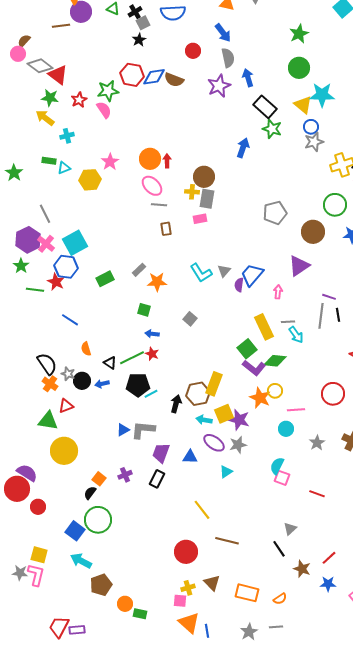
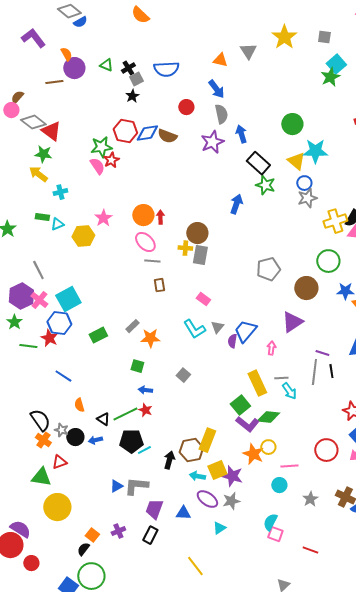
green star: (299, 34) -> (330, 77), moved
red star: (79, 100) -> (111, 160), moved
pink rectangle: (200, 219) -> (203, 299), moved, turned 48

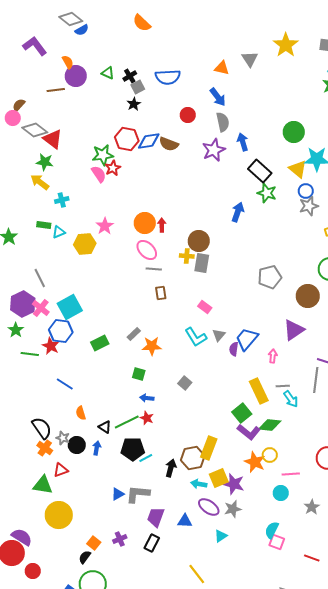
blue arrow: (95, 440) -> (97, 448), turned 112

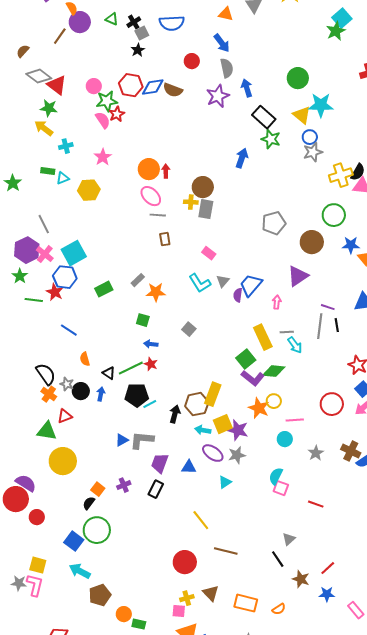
brown line: (56, 90) -> (60, 36), turned -48
pink circle: (13, 118) -> (94, 86), moved
pink star: (105, 226) -> (103, 157), moved

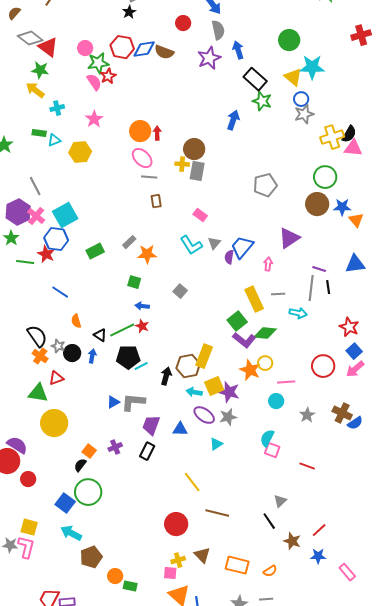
brown circle: (312, 242) -> (317, 204), moved
cyan arrow: (295, 345) -> (298, 313), moved, turned -42

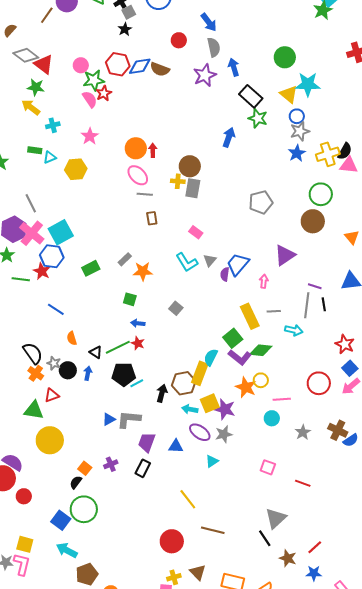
blue star: (342, 207) -> (297, 153), moved, turned -30
pink cross: (36, 216) -> (32, 233), size x1.4
cyan semicircle: (267, 438) -> (211, 357), moved
gray triangle: (280, 501) -> (276, 518), size x1.6

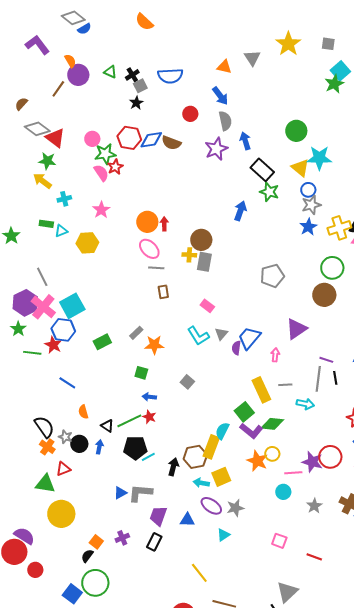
purple star: (225, 409) -> (312, 462), moved

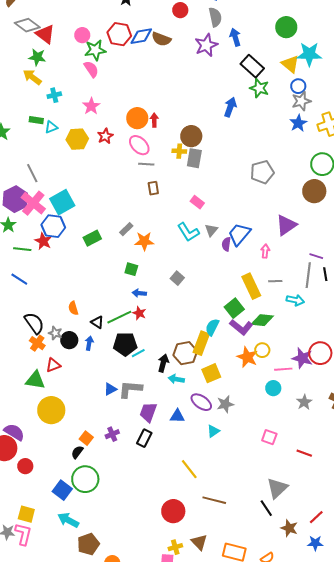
red star: (115, 167) -> (105, 136), moved
blue line: (67, 383) -> (19, 279), moved
cyan arrow: (201, 483) -> (176, 379), moved

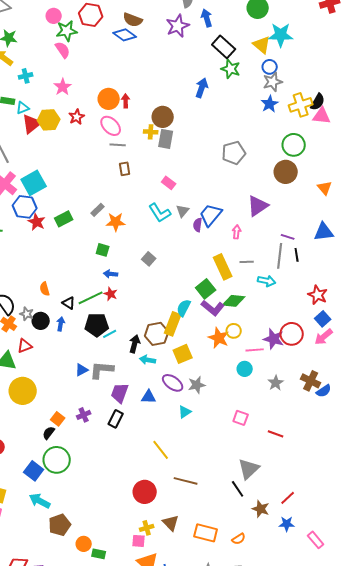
red triangle: (45, 34) -> (32, 124), moved, turned 45
blue diamond: (141, 36) -> (125, 35), moved, turned 45
red star: (43, 241) -> (37, 222), moved

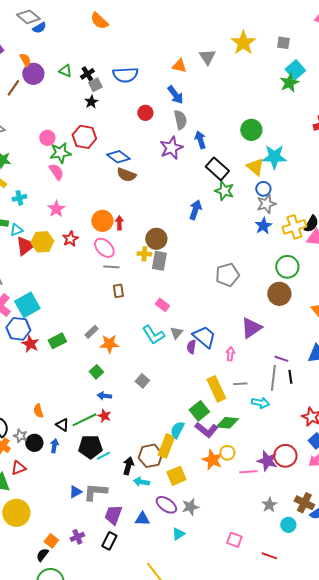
brown semicircle: (133, 20) -> (126, 175), moved
blue trapezoid: (211, 215) -> (204, 337), turned 90
green square: (103, 250) -> (96, 372), turned 32
cyan circle: (245, 369) -> (288, 525), moved

